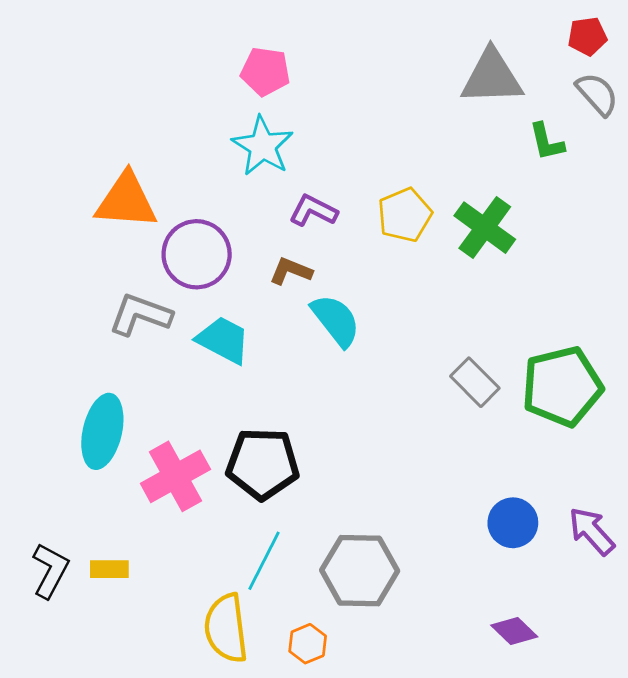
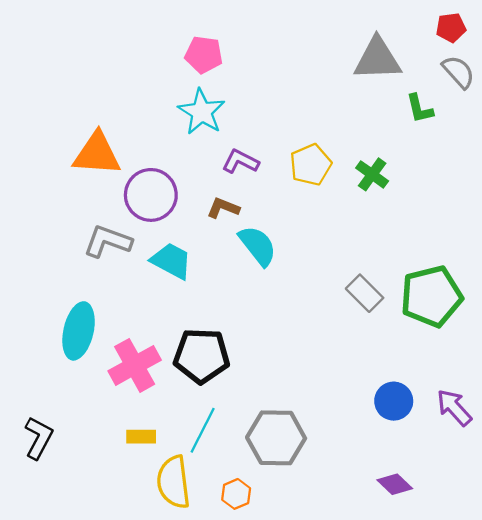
green cross: (485, 228) -> (372, 174), size x0.7
yellow rectangle: (109, 569) -> (141, 437), moved

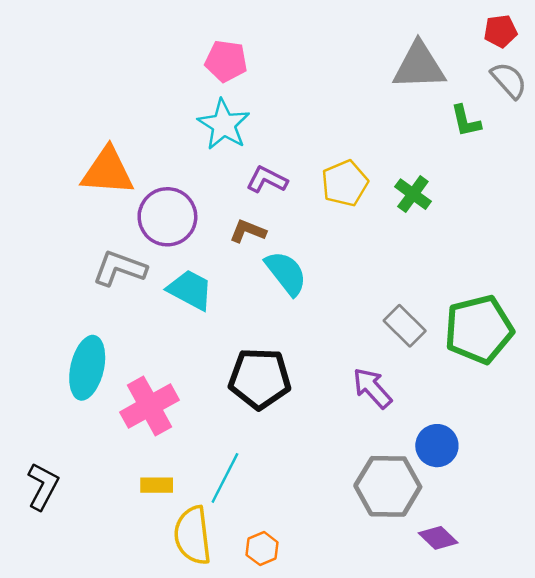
black pentagon: (202, 356) -> (260, 378), moved
purple arrow: (454, 408) -> (372, 388), moved
gray hexagon: (276, 438) -> (388, 486), moved

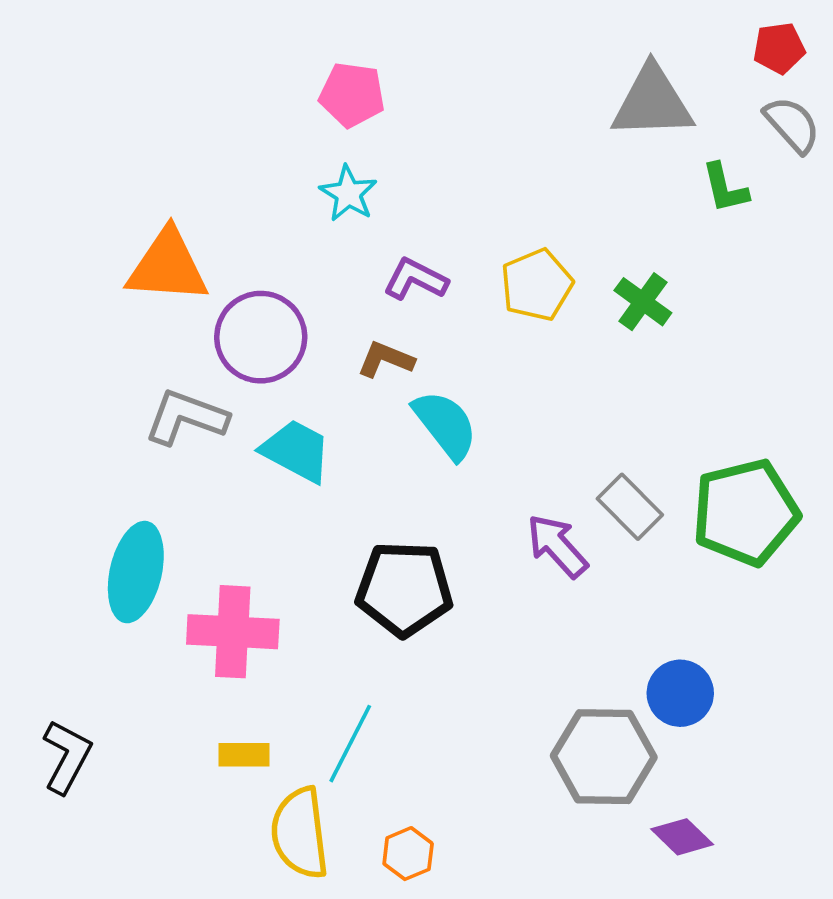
cyan star: (224, 125) -> (348, 194), size x0.7
purple arrow: (372, 388) -> (557, 546), moved
pink cross: (149, 406) -> (233, 632), turned 32

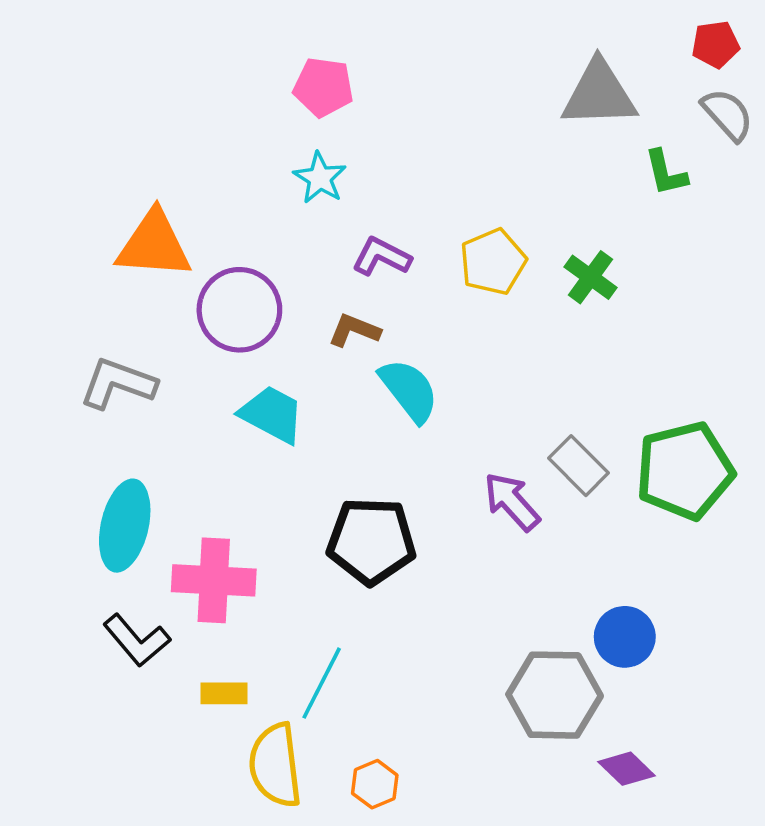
gray L-shape: (186, 417) -> (118, 383), moved
black L-shape: (67, 757) -> (137, 640), moved, turned 112

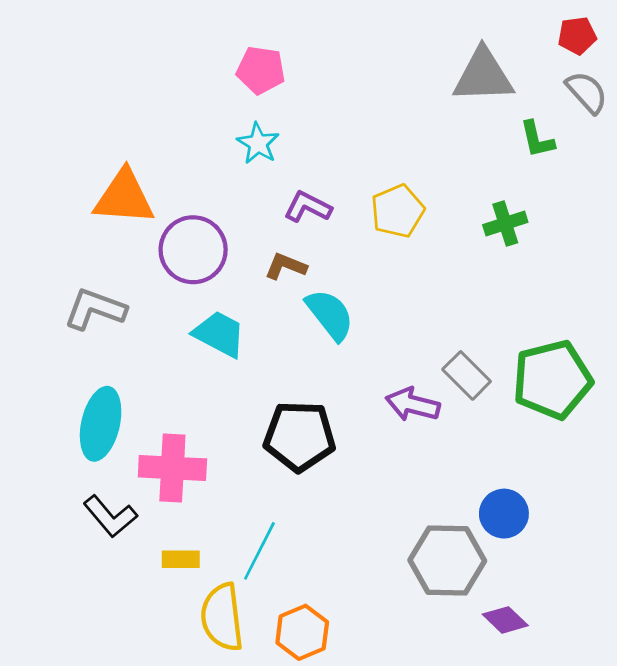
green cross: (591, 277) -> (505, 223), moved, turned 36
purple arrow: (512, 502) -> (413, 404), turned -34
orange hexagon: (375, 784) -> (302, 632), size x1.4

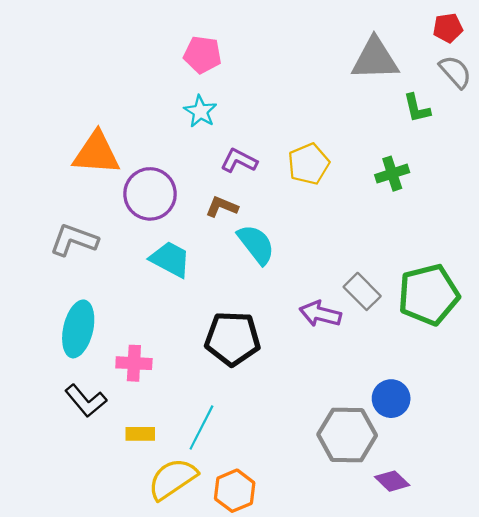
pink cross: (172, 468) -> (134, 363), size x0.7
yellow semicircle: (222, 617) -> (172, 479), turned 63

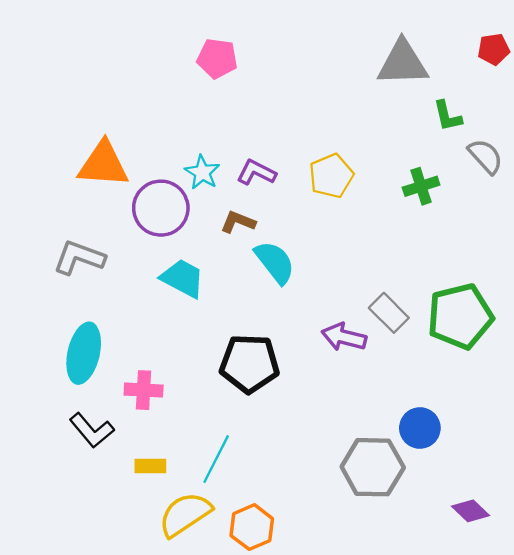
red pentagon: (448, 28) -> (494, 49), moved
gray semicircle: (455, 72) -> (486, 156), moved
cyan star: (200, 111) -> (202, 172), moved
purple diamond: (392, 481) -> (471, 511), moved

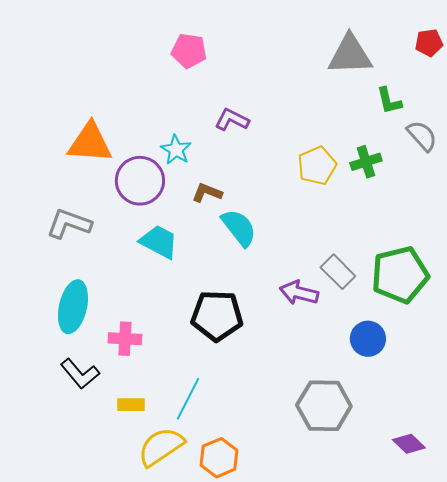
purple L-shape: (256, 172) -> (232, 120), moved
yellow pentagon: (331, 176) -> (317, 166), moved
blue circle: (420, 428) -> (368, 339), moved

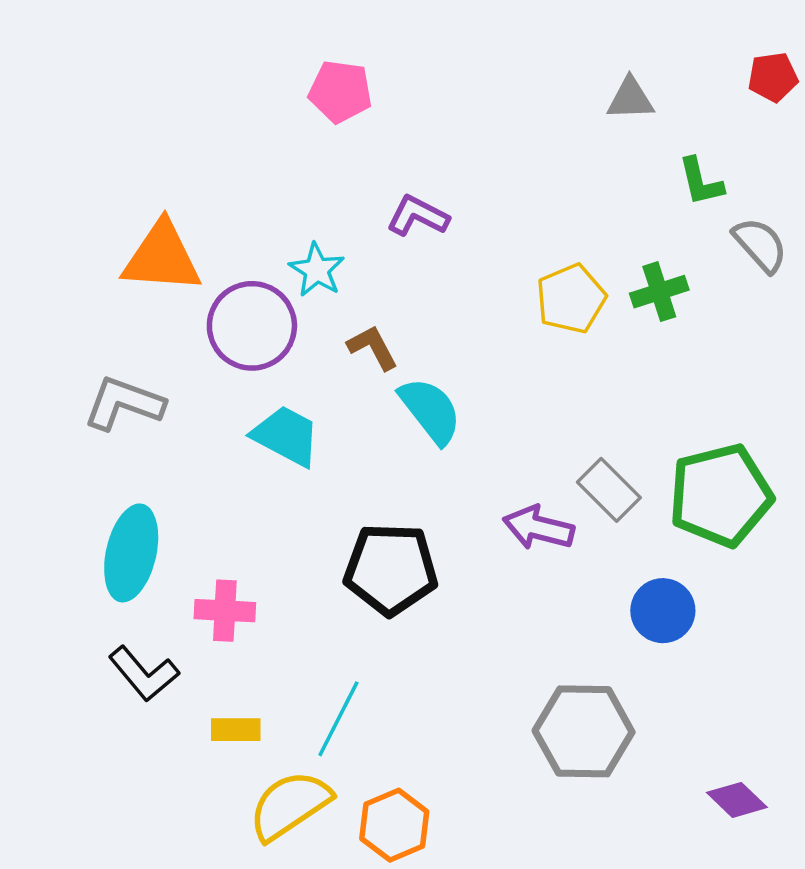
gray triangle: (350, 55) -> (630, 99), size x0.6
brown L-shape: (207, 193) -> (373, 347), turned 40

